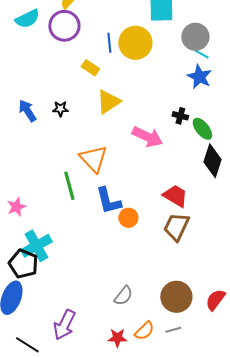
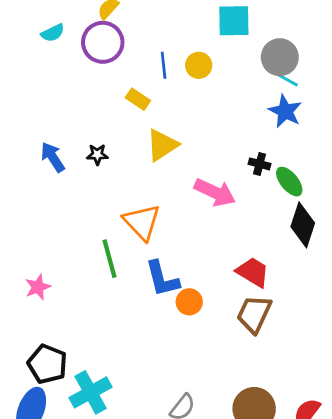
cyan semicircle: (27, 19) -> (53, 33), size x0.7
yellow circle: (135, 43) -> (199, 65), size x0.6
cyan cross: (36, 246) -> (91, 392), moved

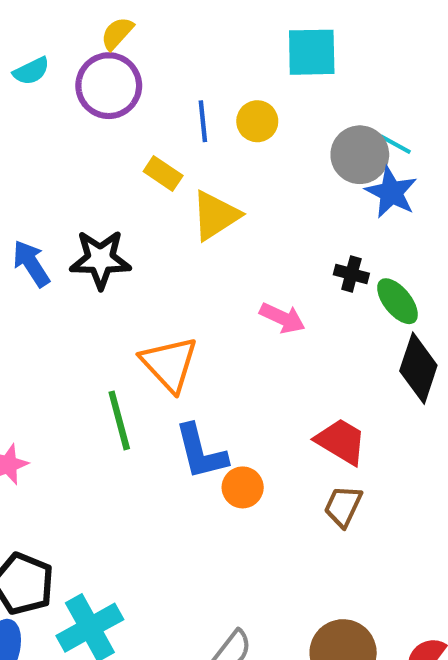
gray circle: (280, 57) -> (360, 155), moved
yellow triangle: (162, 145) -> (215, 215), moved
black star: (97, 155) -> (100, 259), size x1.8
pink arrow: (215, 192) -> (282, 318), size x0.7
brown trapezoid: (254, 314) -> (343, 506), size x0.7

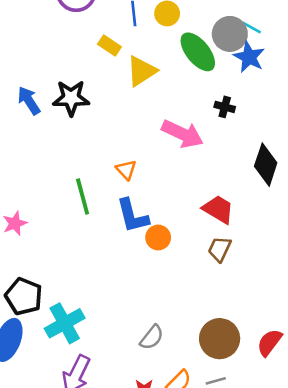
green ellipse: (397, 301) -> (198, 52), moved, size x1.4
pink arrow: (282, 318) -> (182, 134), size x1.5
orange triangle: (169, 364) -> (126, 170), moved, size x0.6

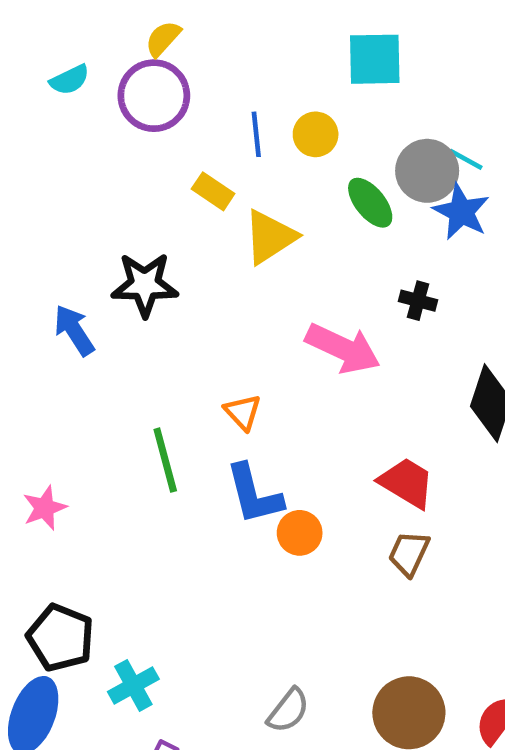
green ellipse: (198, 52) -> (370, 203), size x0.7
blue arrow: (29, 101) -> (74, 330), moved
cyan cross: (65, 323) -> (133, 685), size x0.7

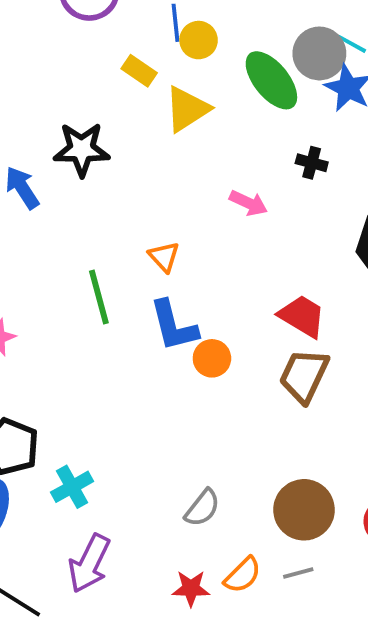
yellow circle: (316, 134) -> (199, 40), moved
green ellipse: (370, 203) -> (271, 80), size x1.4
pink arrow: (343, 348) -> (248, 203), size x0.6
brown trapezoid: (409, 553) -> (304, 376), size x1.4

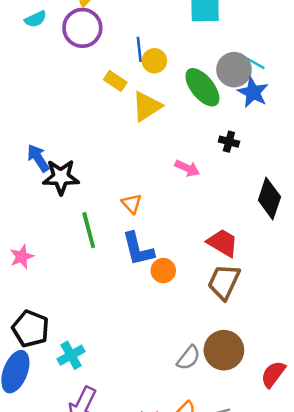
black star: (82, 149) -> (61, 177), moved
gray semicircle: (202, 508) -> (189, 358), moved
brown circle: (304, 510) -> (224, 350), moved

